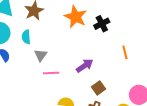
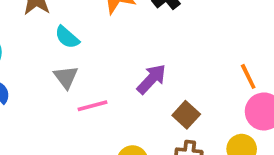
cyan semicircle: (26, 37) -> (67, 37), moved, turned -32
orange line: (125, 52) -> (248, 76), moved

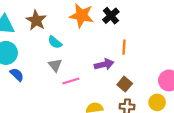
orange line: (248, 76) -> (124, 47), moved, turned 32
purple arrow: (152, 79) -> (104, 64), turned 36

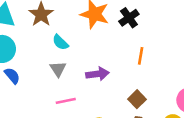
purple arrow: (104, 64) -> (97, 74), moved
pink line: (71, 81) -> (66, 101), moved

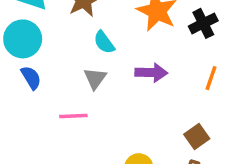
purple arrow: (97, 74) -> (151, 73), moved
pink line: (66, 101) -> (73, 116), moved

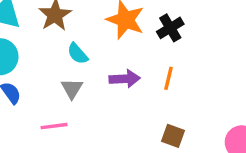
orange line: (211, 78) -> (169, 78), moved
brown square: (197, 137) -> (173, 136), turned -30

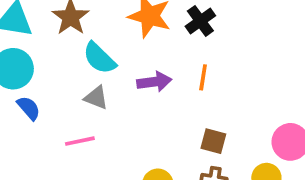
cyan semicircle: (78, 54) -> (99, 58), size x1.4
gray triangle: (72, 89) -> (96, 98), turned -35

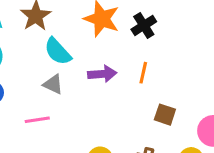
brown square: (213, 141) -> (165, 115), moved

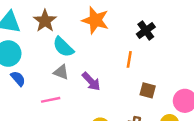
black cross: (144, 25) -> (146, 30), moved
purple arrow: (102, 74) -> (91, 81), moved, turned 54

